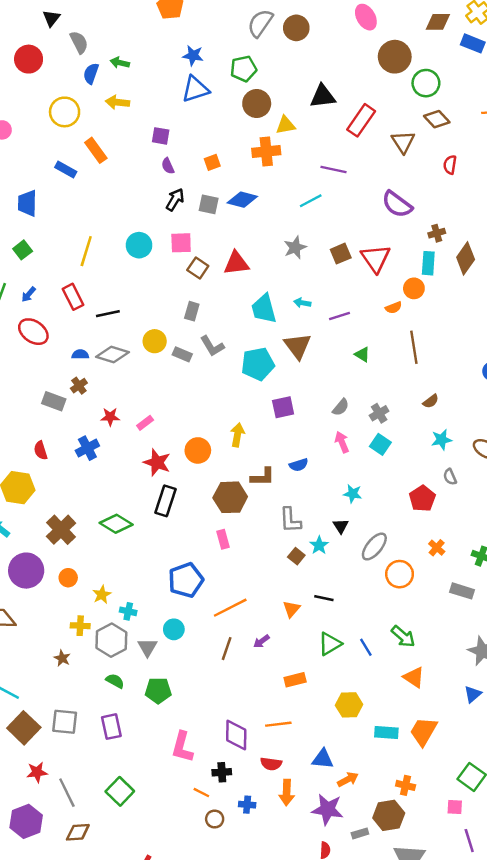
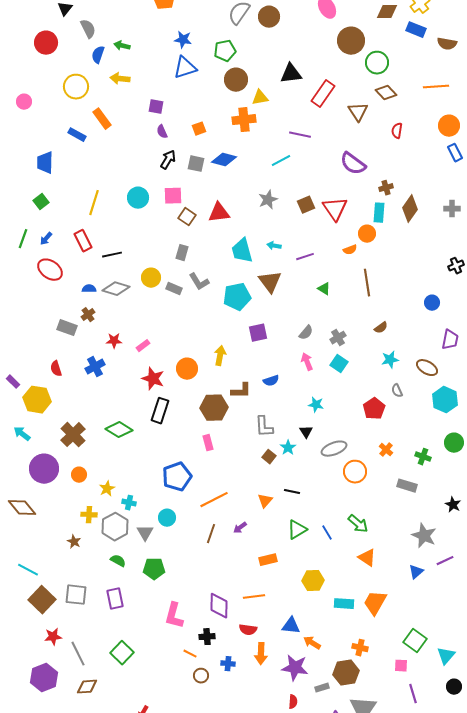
gray ellipse: (374, 546) -> (334, 449), turned 30
orange arrow: (348, 779) -> (312, 643), turned -120

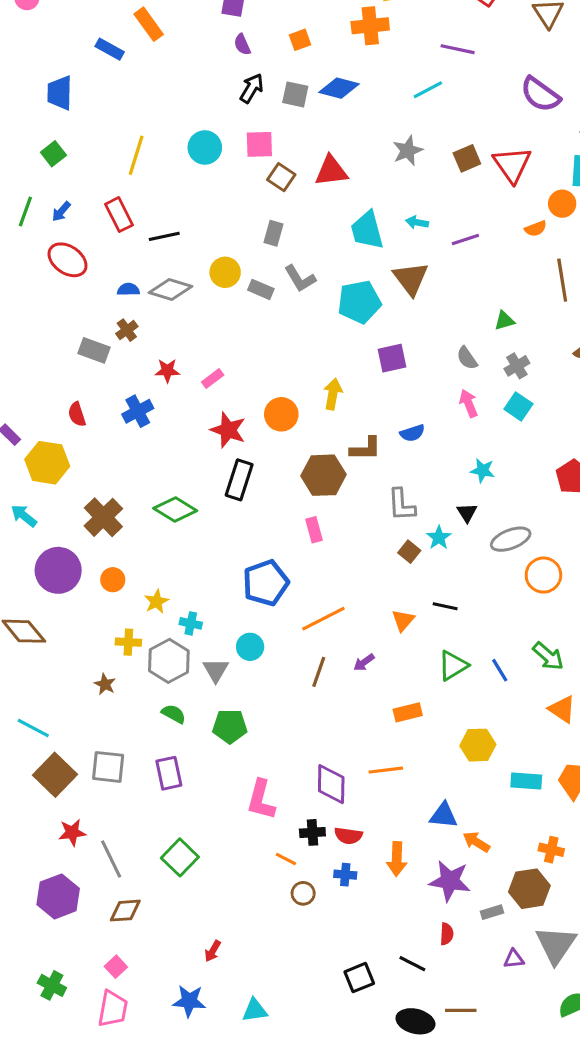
green triangle: (324, 289) -> (504, 321), moved, turned -48
gray semicircle: (306, 333) -> (467, 358), turned 105
red semicircle: (248, 630) -> (348, 836), moved

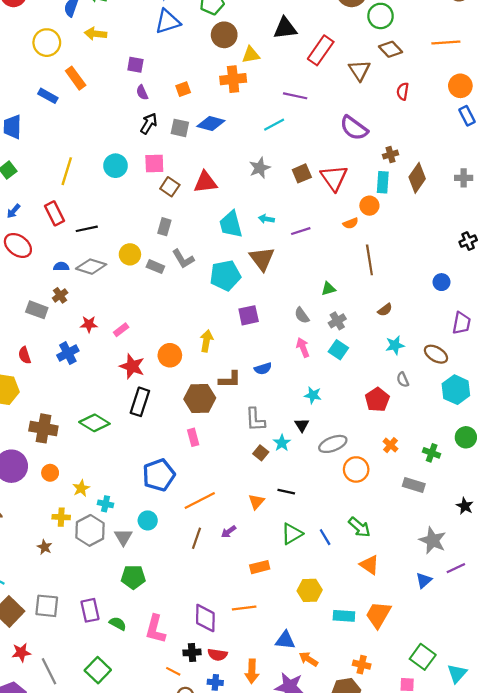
brown cross: (103, 517) -> (43, 428), turned -36
green semicircle: (174, 714) -> (118, 624), moved

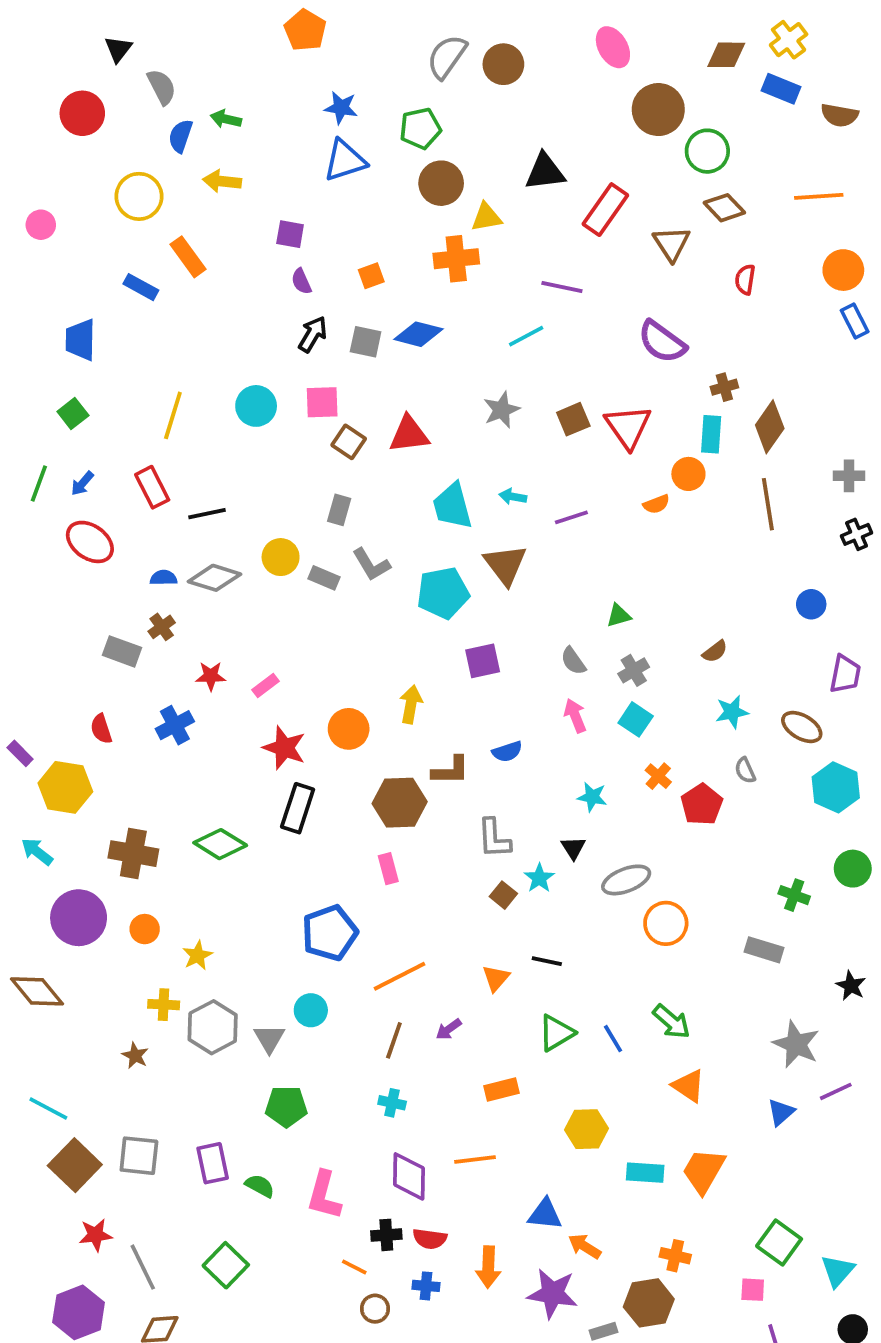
gray cross: (464, 178) -> (849, 476), moved
brown line: (369, 260) -> (768, 504), moved
orange cross: (390, 445) -> (658, 776), moved
cyan cross: (106, 504) -> (392, 1103), moved

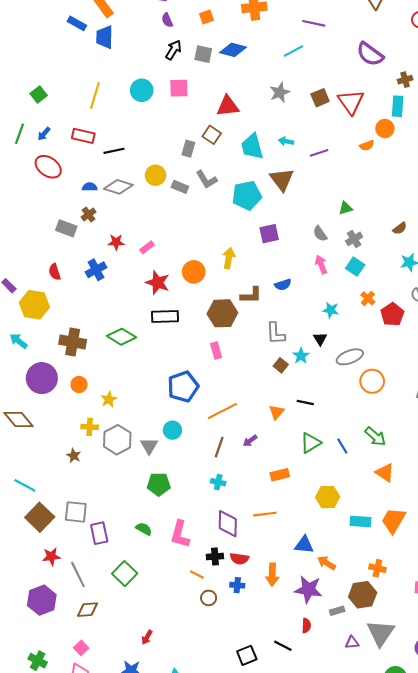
blue trapezoid: (80, 340) -> (104, 37), moved
brown square: (349, 442) -> (212, 135), moved
red rectangle: (152, 487) -> (83, 136), turned -50
black rectangle: (298, 808) -> (165, 316), turned 70
purple rectangle: (213, 1163) -> (99, 533), moved

